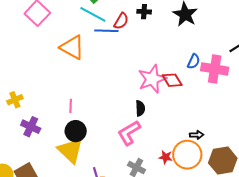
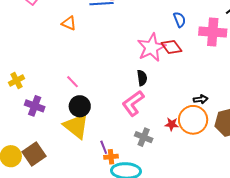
orange triangle: (72, 47) -> (69, 23), size x0.6
blue semicircle: (194, 61) -> (180, 20), moved, turned -42
pink line: (71, 106) -> (73, 82), turned -40

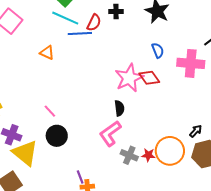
black arrow: (201, 99) -> (196, 131), moved, turned -40
yellow triangle: (76, 126) -> (25, 153), moved
gray cross: (144, 137) -> (129, 155), moved

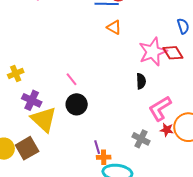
orange triangle: (47, 53) -> (114, 27), moved
pink L-shape: (110, 134) -> (160, 108), moved
gray cross: (129, 155) -> (141, 139), moved

